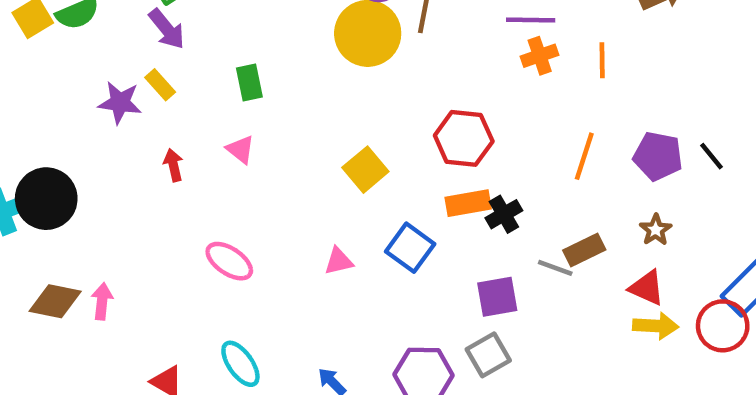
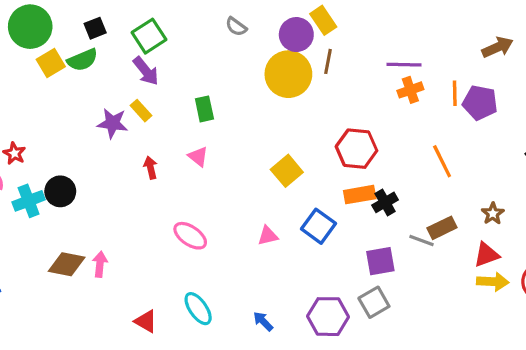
orange line: (584, 156) -> (442, 161), turned -44
purple pentagon: (658, 156) -> (480, 103), moved
black circle: (46, 199) -> (60, 191), size x0.7
red triangle: (647, 288) -> (486, 255), turned -44

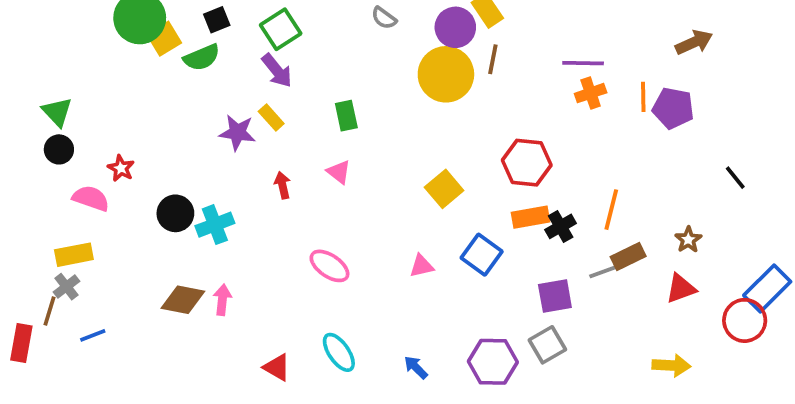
yellow square: (51, 63) -> (164, 39), moved
orange line: (442, 161) -> (611, 210), moved, turned 40
cyan cross: (29, 201) -> (215, 225), moved
gray line: (421, 240) -> (604, 272), turned -40
yellow arrow: (493, 282) -> (671, 366), moved

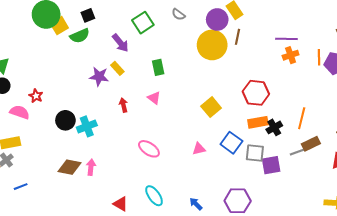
green square: (281, 29) -> (143, 23), moved
gray square: (547, 345) -> (255, 153), moved, turned 36

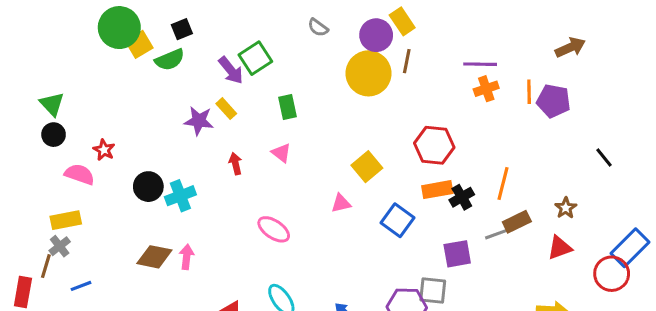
green square: (143, 23) -> (255, 58), moved
pink triangle: (199, 149) -> (341, 203), moved
gray square: (255, 153) -> (433, 291), moved

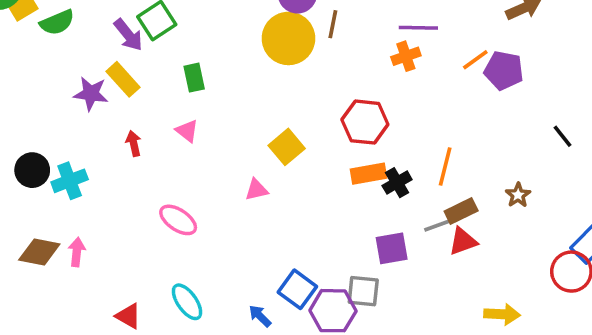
orange cross: (486, 89) -> (406, 56), moved
orange line: (529, 92) -> (475, 60), turned 55
yellow rectangle: (226, 109) -> (123, 79), size x1.4
blue square: (398, 220) -> (297, 289), moved
red triangle: (560, 248) -> (463, 241), moved

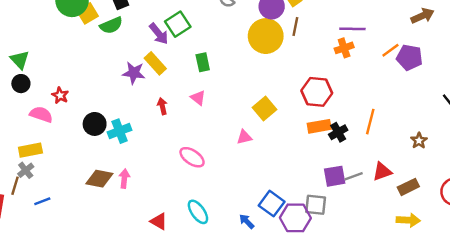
brown rectangle: (461, 211) -> (408, 187), moved
gray line: (438, 225) -> (354, 176), moved

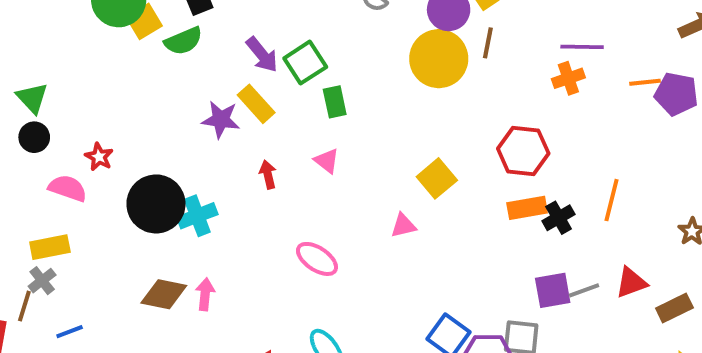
green square: (178, 24) -> (305, 63), moved
orange line: (390, 50) -> (645, 82), turned 30
black circle: (95, 124) -> (156, 204), size x1.5

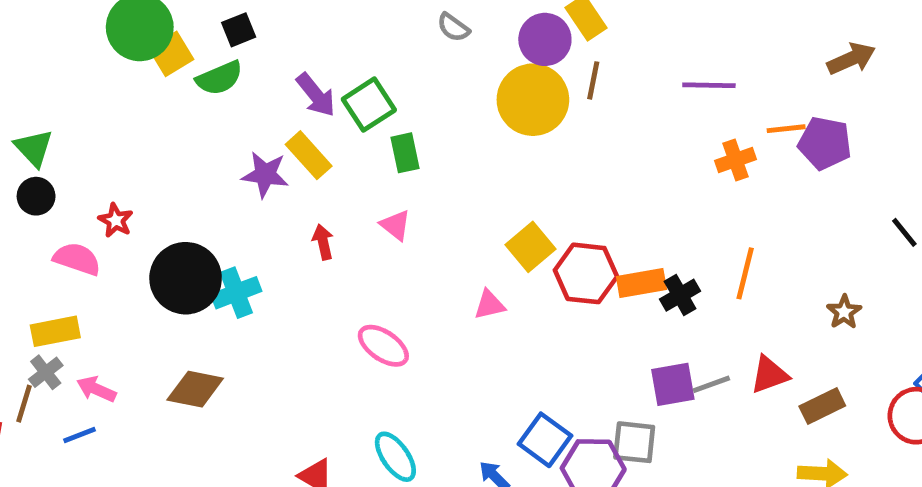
orange cross: (568, 78) -> (736, 160), moved
red hexagon: (523, 151) -> (586, 273), moved
pink arrow: (205, 294) -> (96, 389), moved, turned -72

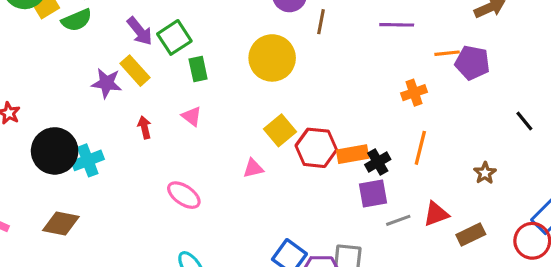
yellow circle: (533, 100) -> (272, 58), moved
orange cross: (736, 160) -> (414, 93), moved
purple square: (673, 384) -> (373, 194), moved

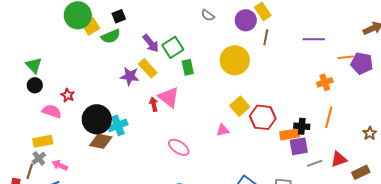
pink triangle: (192, 116) -> (169, 97), moved, size x1.6
orange rectangle: (353, 154) -> (290, 134), moved
black cross: (378, 162) -> (302, 126), turned 35
brown diamond: (61, 223) -> (101, 141), moved

